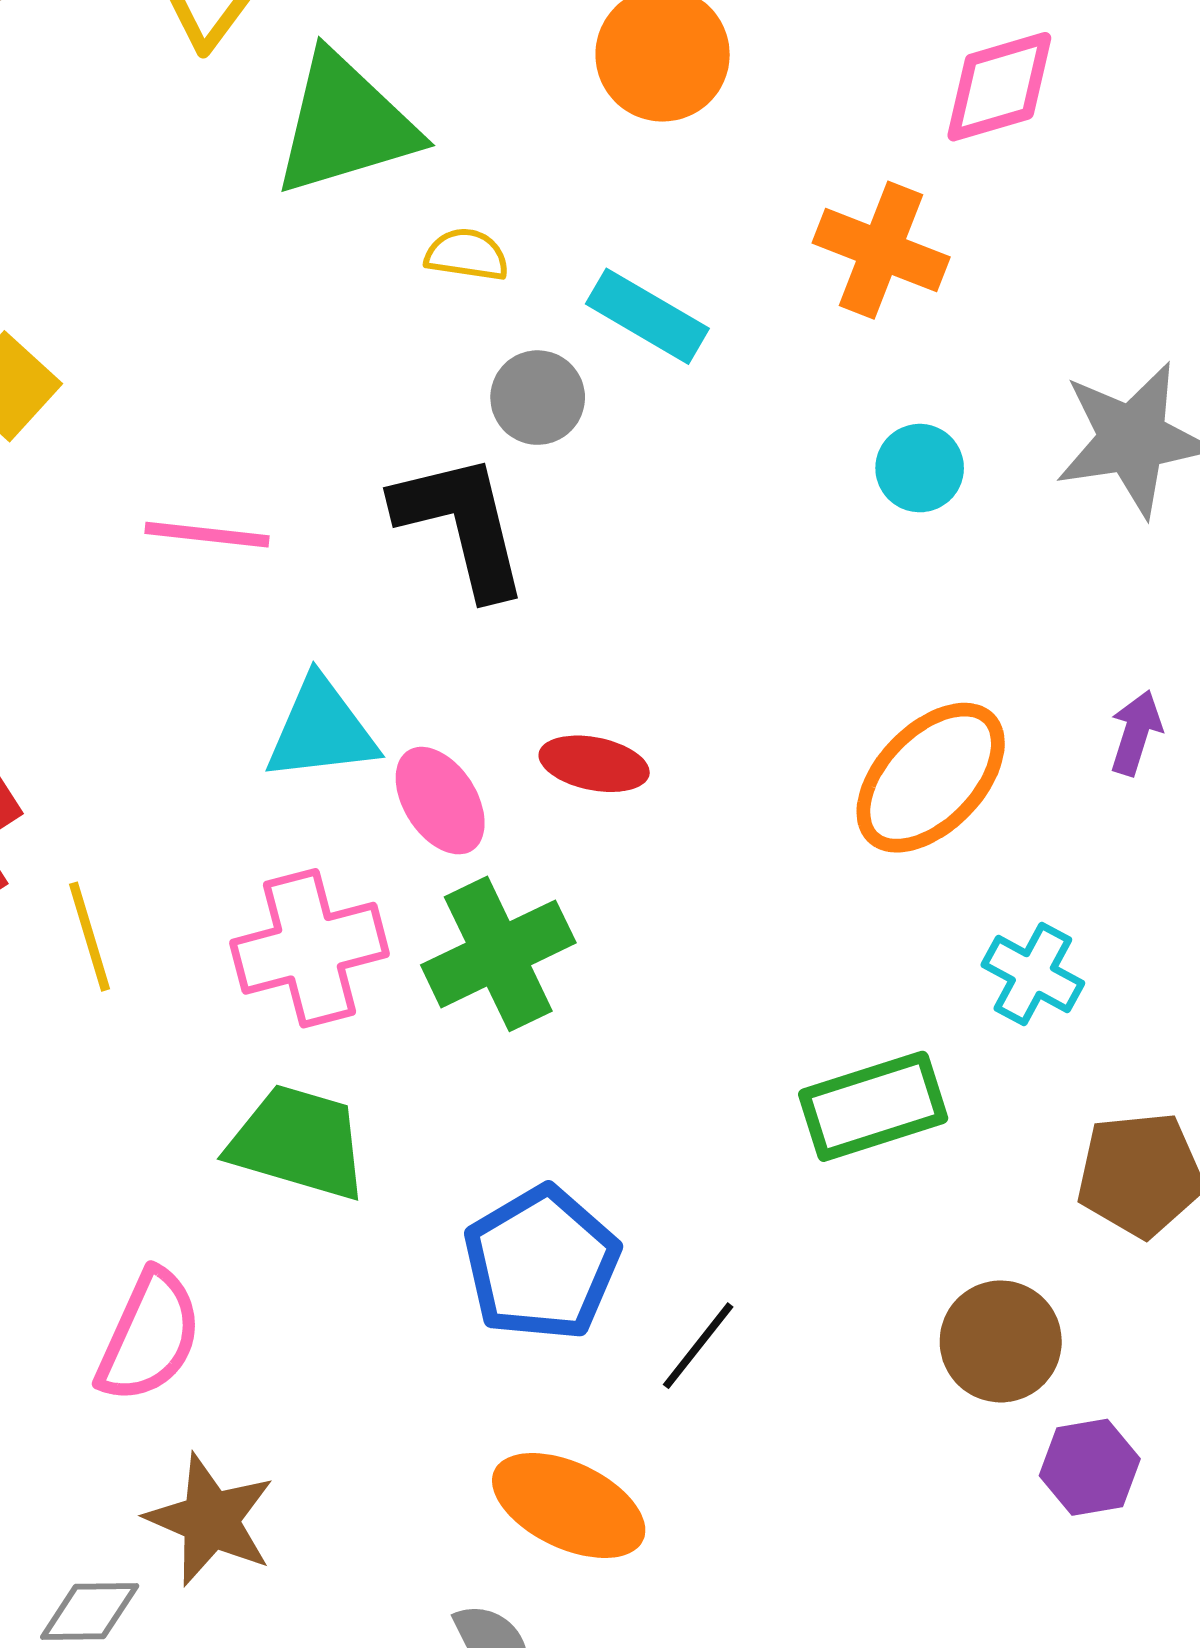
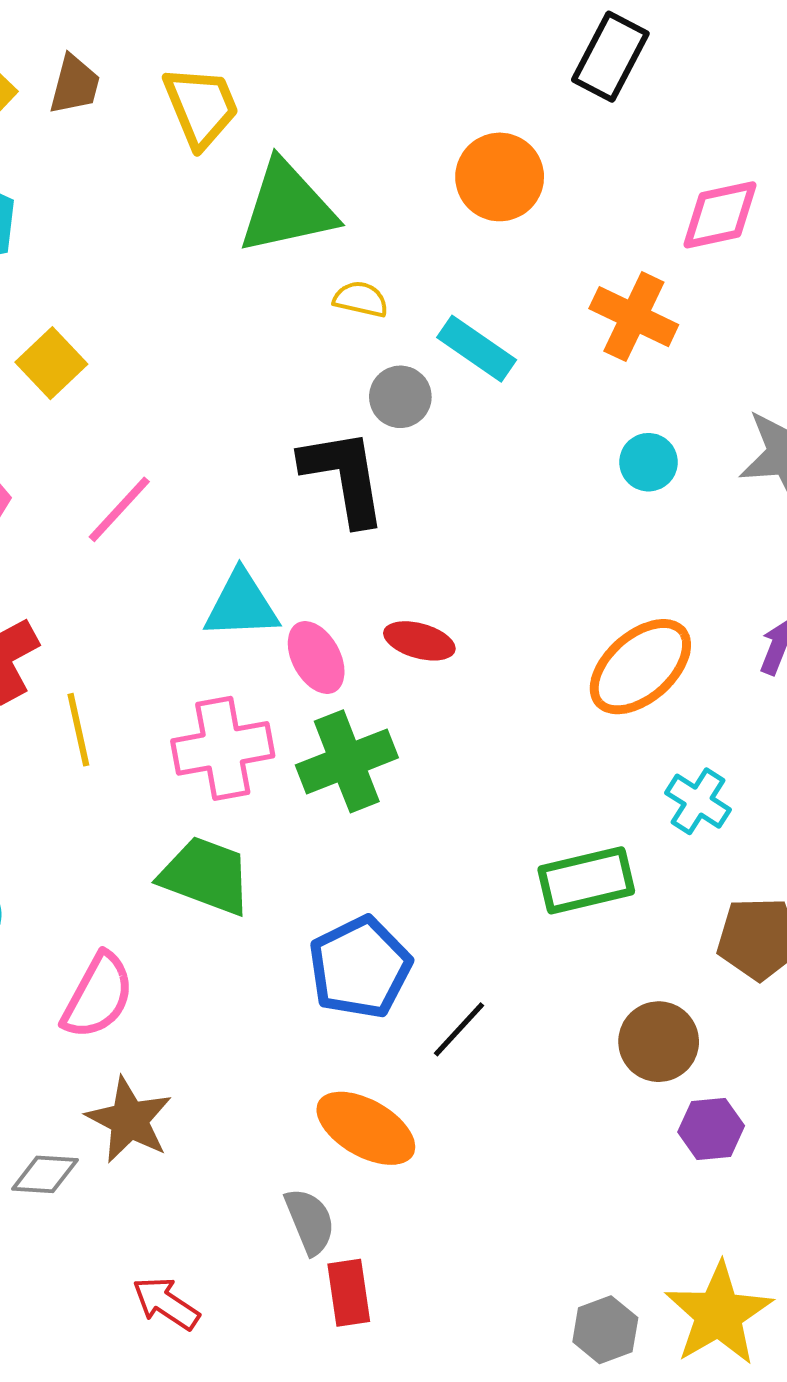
pink line: (207, 535) -> (119, 509), moved, turned -58

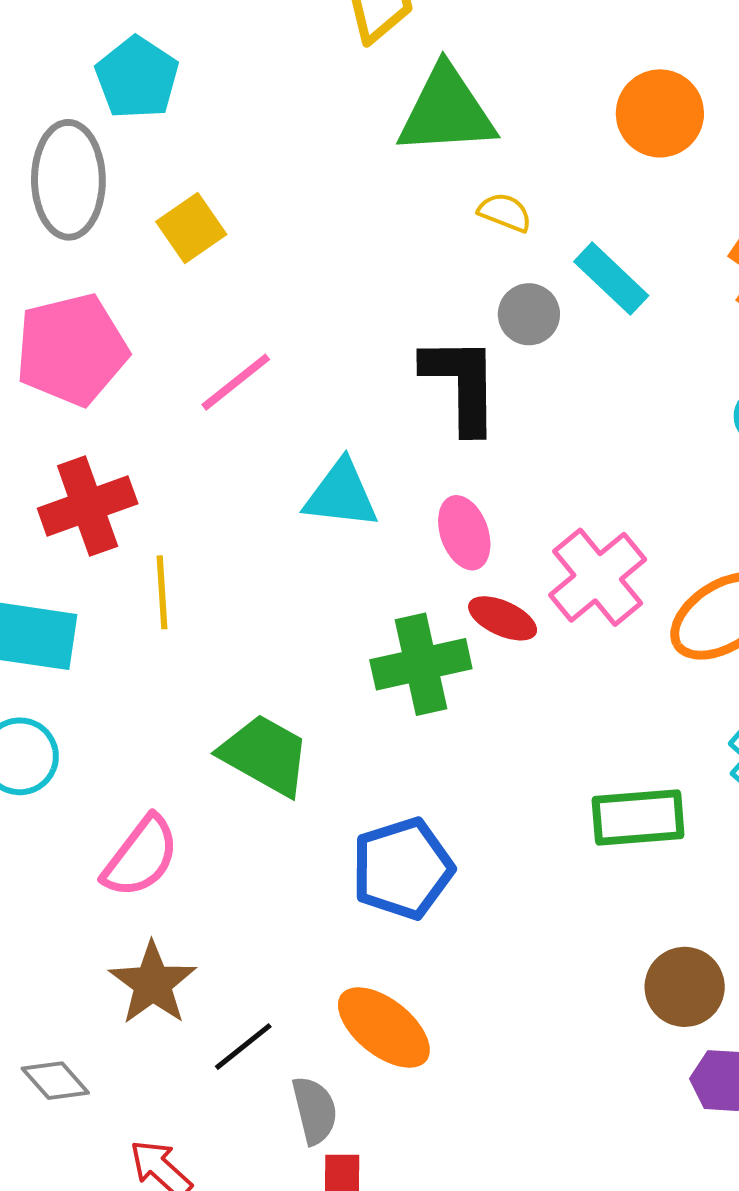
red ellipse: (419, 641) -> (503, 618), moved
pink ellipse: (316, 658) -> (464, 533), moved
pink cross: (223, 748) -> (598, 577), moved, turned -38
black line: (459, 1029) -> (243, 1047), moved
gray diamond: (45, 1174) -> (55, 1081), moved, turned 36

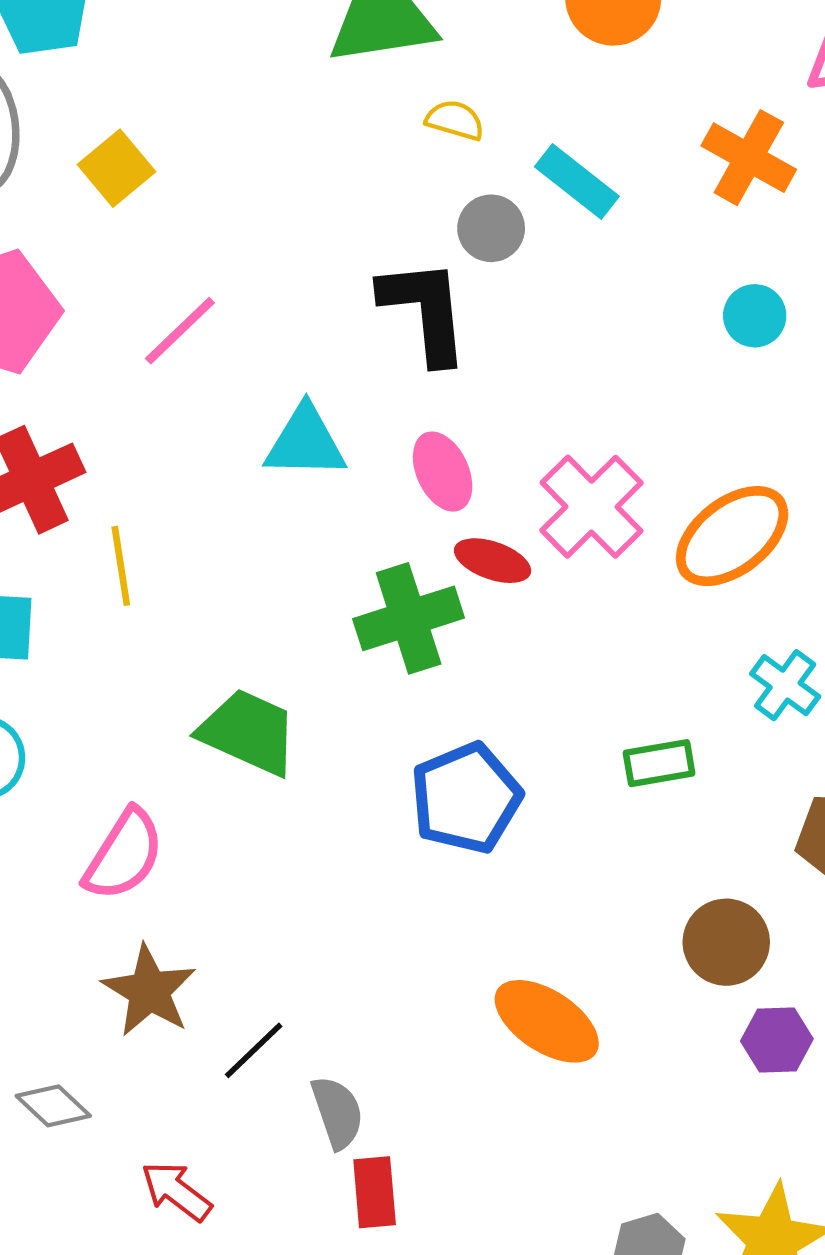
green rectangle: (638, 817) -> (659, 763), size x0.7
blue pentagon: (402, 869) -> (466, 798), moved
orange ellipse: (384, 1027) -> (547, 1021), moved

